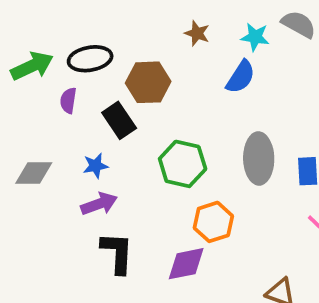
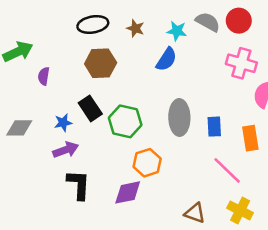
black ellipse: (90, 59) -> (93, 24), moved
black rectangle: (119, 120) -> (90, 108), moved

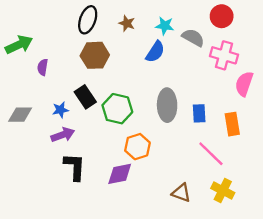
gray semicircle: (208, 22) -> (193, 38), moved
black ellipse: (93, 24) -> (88, 20), turned -60

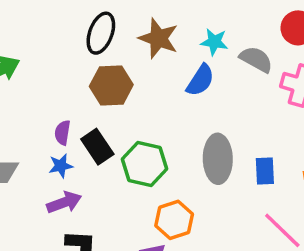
brown star: (127, 23) -> (158, 38), size x1.6
purple semicircle: (43, 67) -> (62, 133), moved

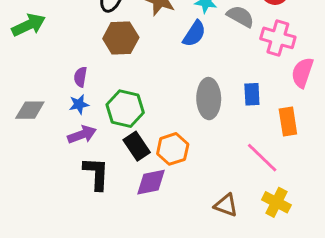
black rectangle: (97, 147) -> (137, 146), moved
green hexagon: (144, 164) -> (125, 109), moved
blue rectangle: (265, 171) -> (252, 94), moved

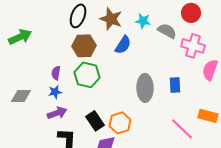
blue semicircle: (194, 34) -> (123, 45), moved
green hexagon: (125, 109) -> (87, 75), moved
orange rectangle: (288, 122) -> (208, 116), moved, turned -66

